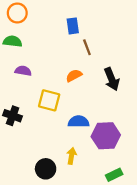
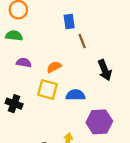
orange semicircle: (74, 76) -> (54, 67), moved
blue semicircle: (79, 122) -> (76, 95), moved

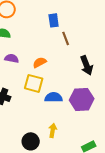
blue semicircle: (76, 95) -> (54, 97), moved
purple hexagon: (99, 122) -> (82, 99), moved

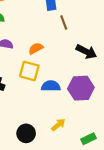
black arrow: (87, 65) -> (86, 52), turned -42
yellow arrow: (53, 130) -> (58, 125), moved, turned 40

